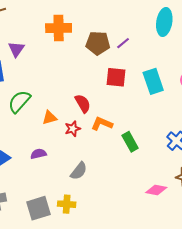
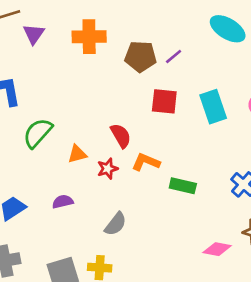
cyan ellipse: (164, 22) -> (228, 29), turned -68
purple triangle: (16, 49) -> (34, 34), moved
green rectangle: (130, 142) -> (183, 186), turned -48

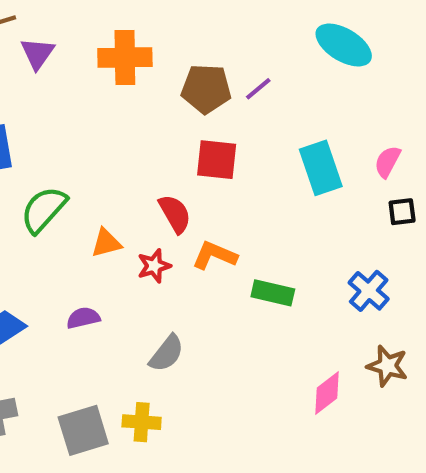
red square: (164, 101) -> (217, 160), moved
pink diamond: (217, 249) -> (327, 393), turned -48

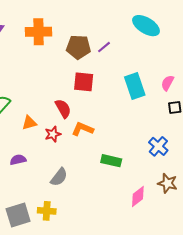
green rectangle: (273, 293) -> (111, 161), moved

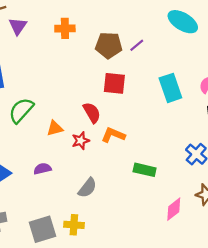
orange cross: (39, 32) -> (65, 28), size x0.7

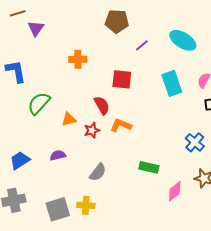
cyan ellipse: (183, 22) -> (183, 40), moved
orange cross: (65, 28) -> (78, 59), moved
brown pentagon: (109, 45) -> (117, 21), moved
green rectangle: (145, 170) -> (149, 167), moved

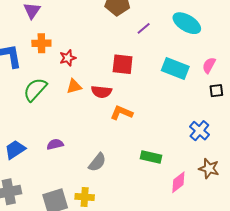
orange cross: (78, 59) -> (41, 43), moved
cyan rectangle: (172, 83) -> (175, 68), turned -50
red semicircle: (102, 105) -> (101, 92), turned 126
orange triangle: (69, 119) -> (74, 86), moved
red star: (92, 130) -> (68, 58), moved

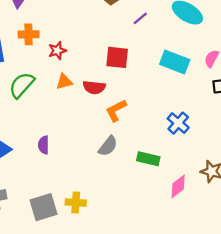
orange L-shape: (121, 113) -> (116, 110), turned -50
blue cross: (199, 131) -> (178, 123), moved
purple semicircle: (55, 144) -> (44, 145), turned -77
gray semicircle: (97, 162) -> (108, 146), moved

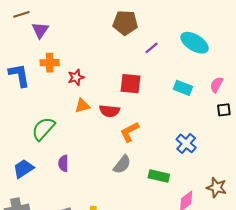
cyan rectangle: (175, 62) -> (183, 88), size x0.7
green semicircle: (22, 85) -> (43, 129), moved

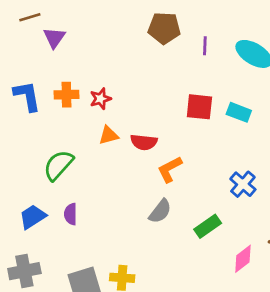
purple line: (151, 48) -> (205, 46), moved, turned -48
orange cross: (50, 63) -> (66, 95), moved
red square: (130, 84) -> (199, 107), moved
purple semicircle: (63, 163) -> (71, 214), moved
green rectangle: (159, 176) -> (208, 226), turned -48

